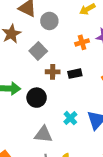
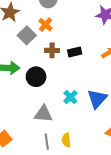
orange cross: (82, 42) -> (46, 25), moved, turned -32
gray square: (38, 51) -> (27, 35), moved

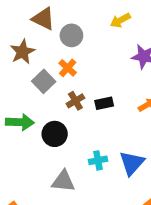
brown cross: (52, 50) -> (75, 101), turned -32
cyan cross: (70, 97) -> (98, 160), turned 32

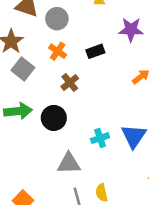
gray square: (44, 81) -> (23, 69), moved
black rectangle: (104, 103) -> (95, 51), moved

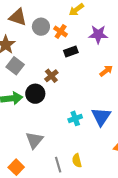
orange cross: (58, 51) -> (61, 32), moved
black circle: (54, 118) -> (35, 94), moved
gray triangle: (69, 163) -> (34, 140), moved, turned -48

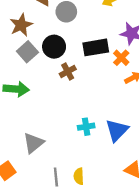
orange cross: (61, 32) -> (121, 58), moved
black rectangle: (71, 52) -> (96, 47), size x1.5
black circle: (35, 94) -> (54, 47), moved

